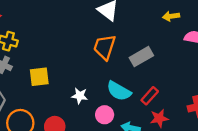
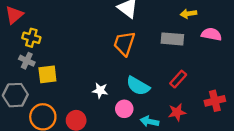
gray rectangle: (141, 57) -> (172, 39), moved, turned 35
yellow square: (39, 77) -> (47, 74), moved
red rectangle: (150, 96) -> (178, 79), moved

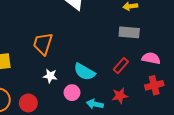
pink semicircle: (211, 34) -> (151, 58), moved
gray rectangle: (172, 39) -> (129, 32), moved
orange trapezoid: (124, 43) -> (43, 44), moved

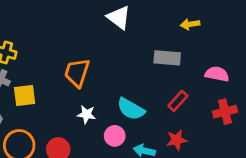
gray rectangle: (129, 32) -> (167, 58), moved
pink semicircle: (151, 58) -> (217, 74), moved
red cross: (154, 85) -> (225, 112), moved

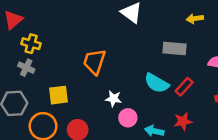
yellow square: (25, 96) -> (59, 95), moved
cyan semicircle: (131, 109) -> (157, 83), moved
white star: (86, 114) -> (114, 99), moved

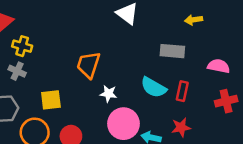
red rectangle: (184, 87) -> (182, 91), turned -30
white star: (114, 99) -> (108, 94), moved
pink circle: (128, 118) -> (124, 124), size x1.6

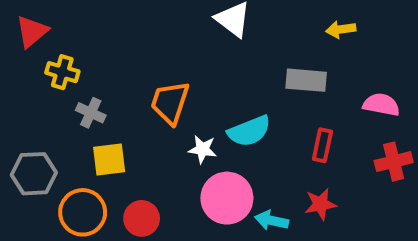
gray cross: (17, 71) -> (91, 113), moved
cyan semicircle: (154, 87) -> (249, 131), moved, turned -52

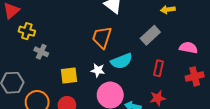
gray rectangle: (306, 80) -> (150, 35), turned -48
orange trapezoid: (170, 103) -> (102, 37), moved
yellow square: (109, 159) -> (69, 75), moved

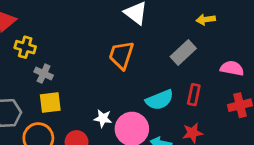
cyan semicircle: (122, 61) -> (160, 100), moved
white star: (98, 70) -> (103, 118), moved
yellow square: (69, 75) -> (50, 103), moved

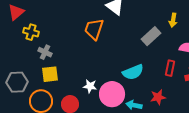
yellow arrow: (206, 20) -> (173, 20), moved, turned -72
orange trapezoid: (121, 55) -> (94, 29), moved
red rectangle: (194, 95) -> (170, 68), moved

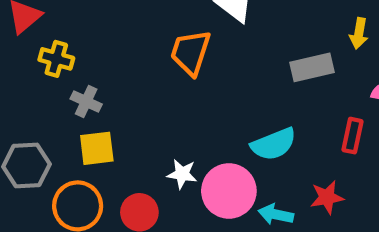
gray rectangle: (151, 36) -> (312, 67), turned 30

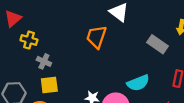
gray rectangle: (312, 67) -> (157, 44), turned 48

